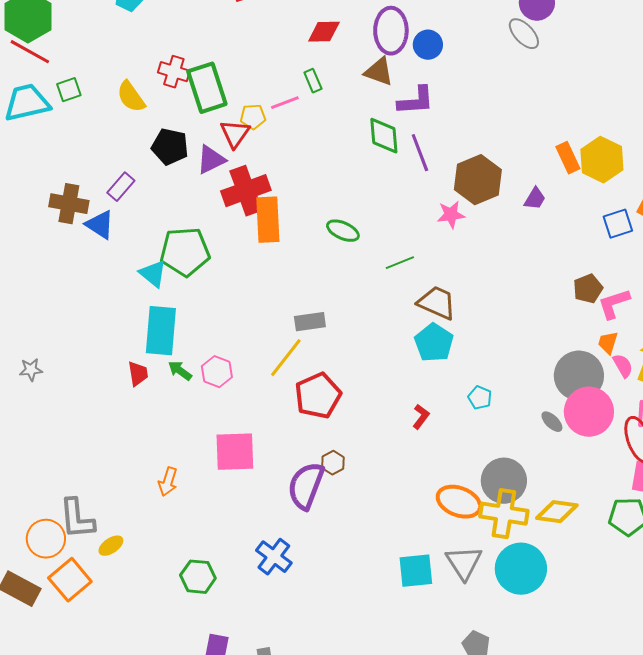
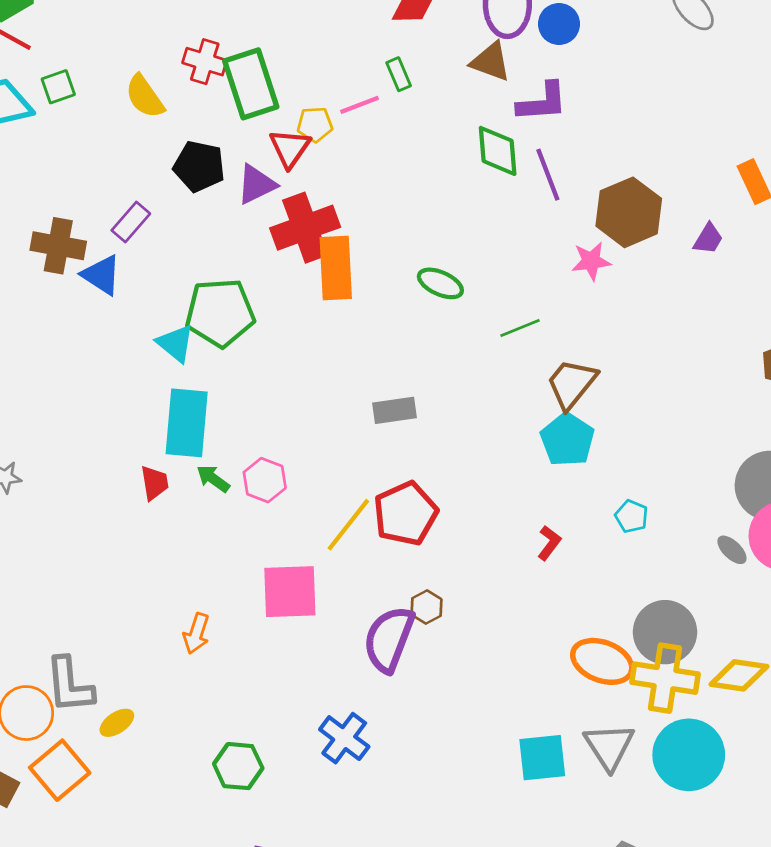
brown trapezoid: (437, 303) -> (572, 384), turned -75
yellow line: (286, 358) -> (348, 525), moved

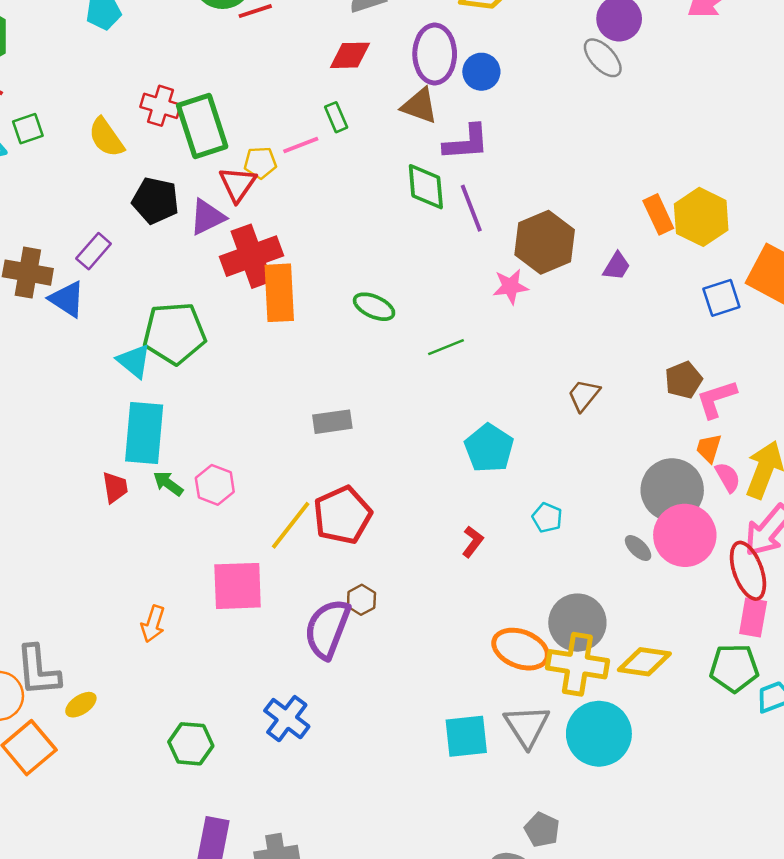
brown trapezoid: (572, 384) -> (584, 395), moved, size x0.7

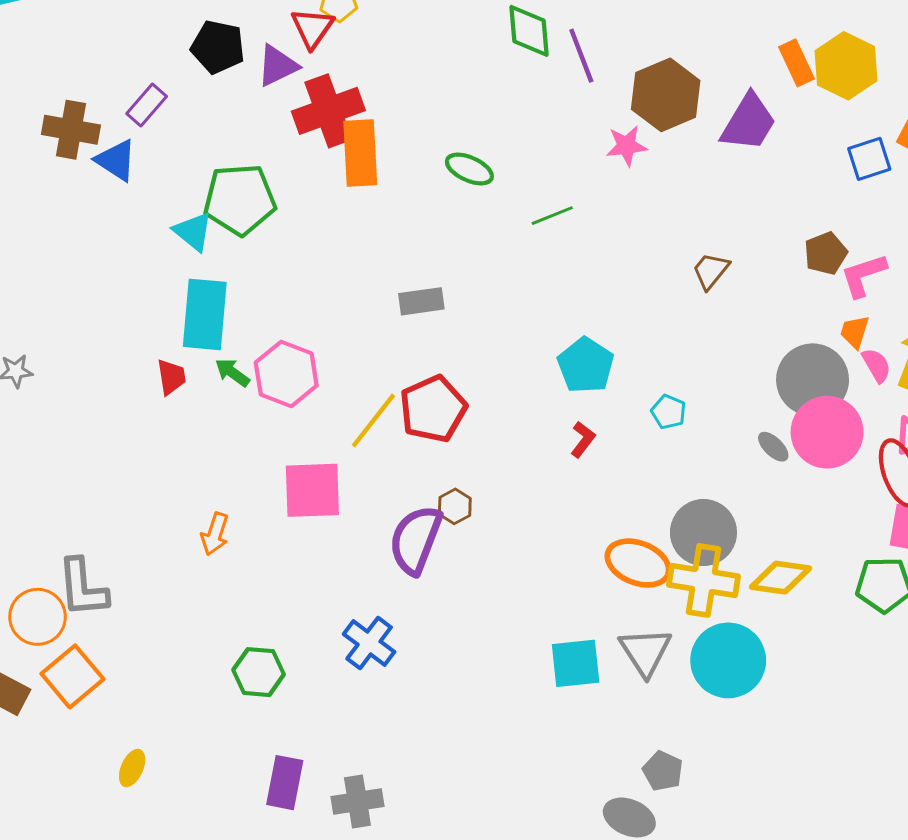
purple trapezoid: (617, 266) -> (749, 122), size x1.8
cyan pentagon: (489, 448) -> (586, 365), moved
pink hexagon: (215, 485) -> (286, 374), size x1.4
yellow ellipse: (81, 705) -> (132, 768), moved, turned -32

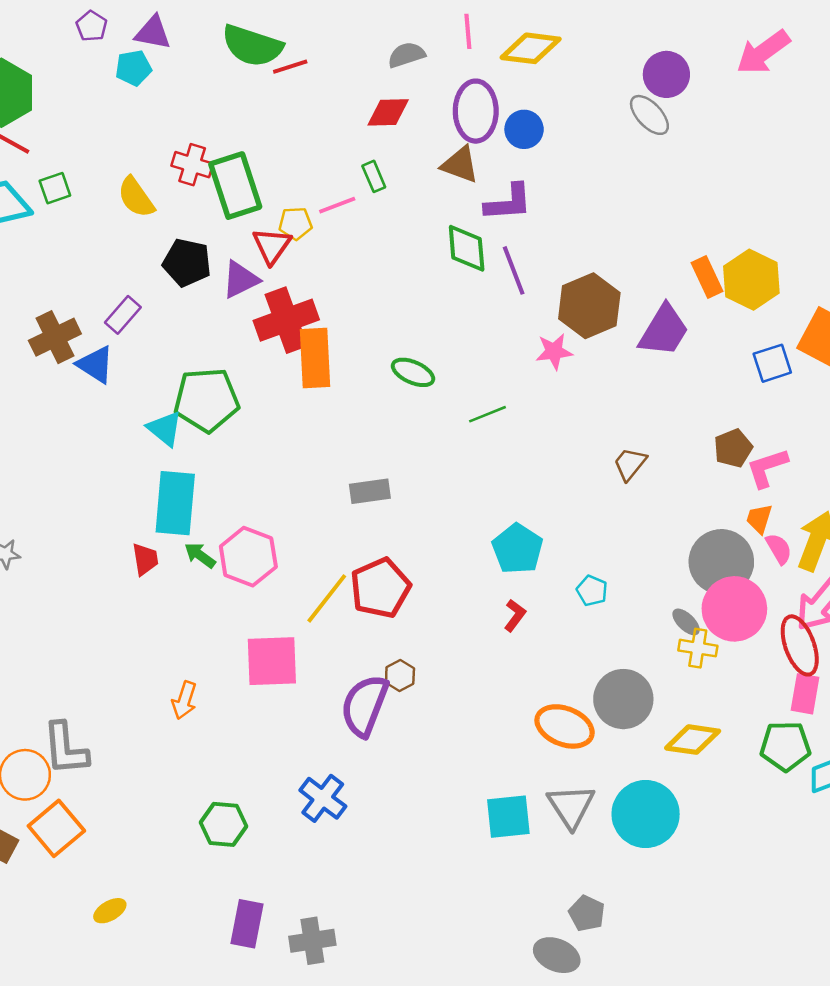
brown cross: (71, 130) -> (55, 337), turned -36
yellow cross: (703, 580) -> (698, 648), moved, size x0.6
yellow ellipse: (132, 768) -> (110, 911), turned 36

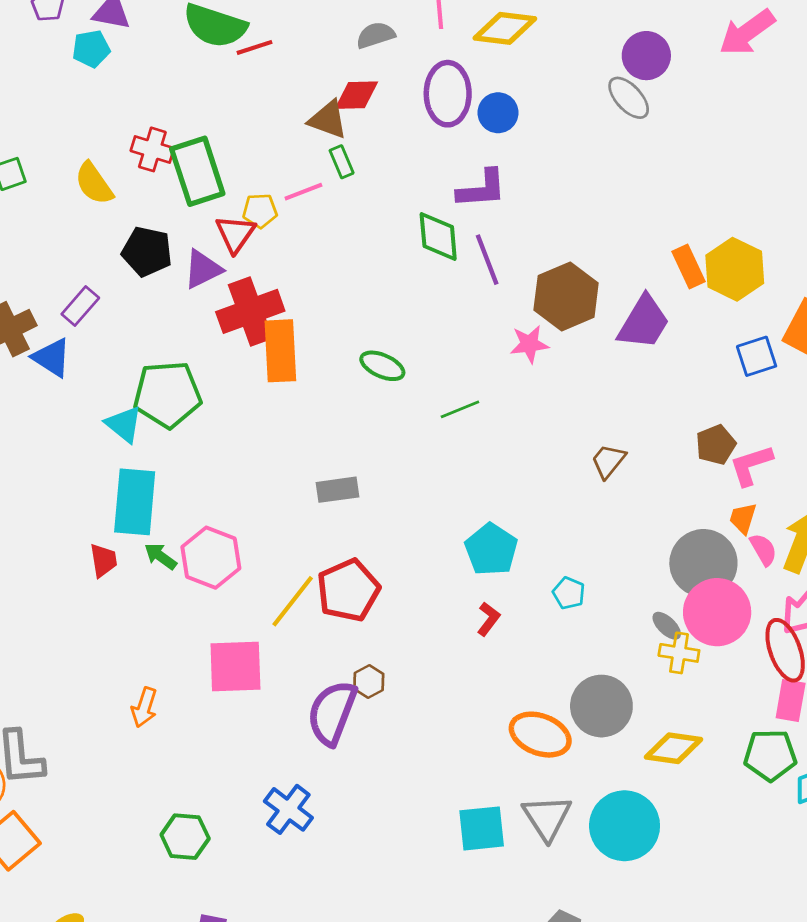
brown triangle: (460, 165) -> (328, 120), moved

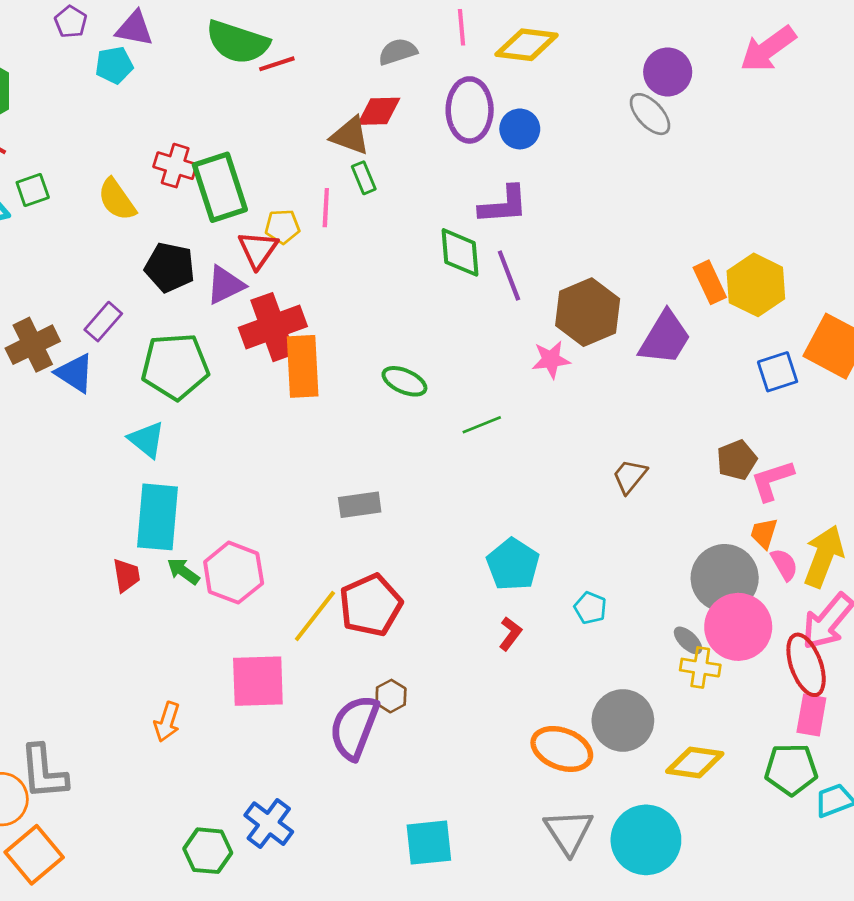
pink line: (303, 192) -> (326, 208), turned -66
green pentagon: (167, 394) -> (175, 366), moved
blue cross: (288, 809) -> (269, 824), moved
cyan square: (482, 828) -> (429, 843), moved

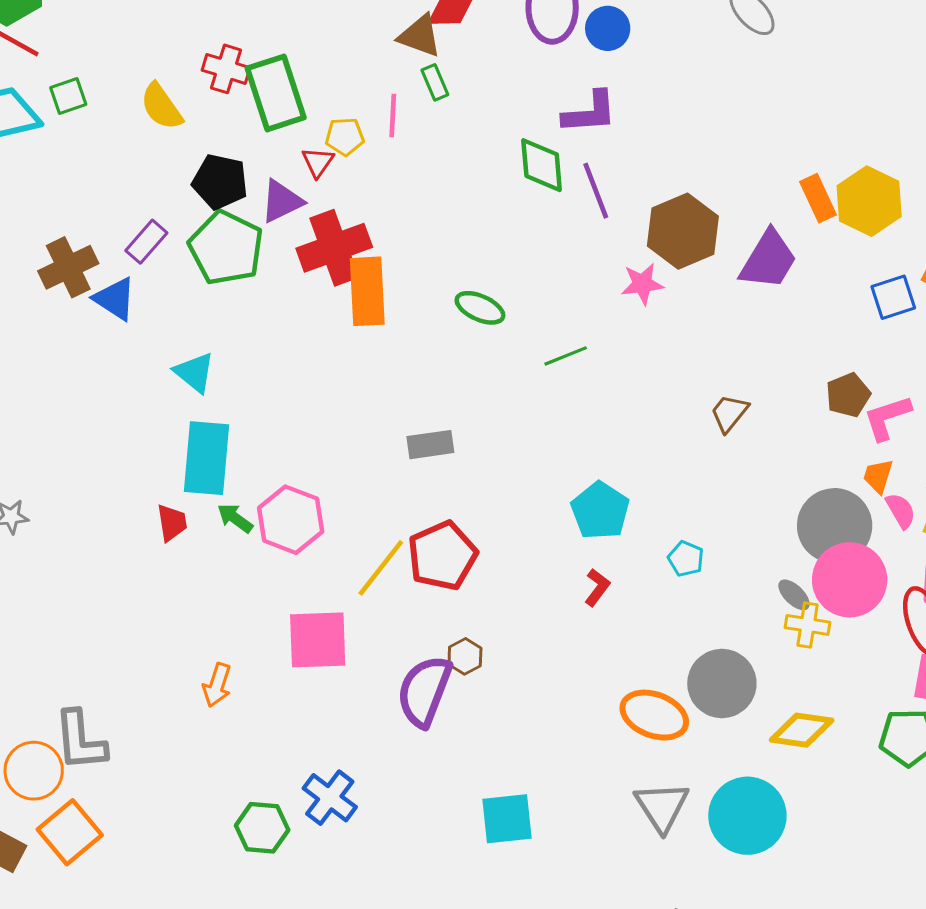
red triangle: (258, 250) -> (318, 162), size x0.7
green pentagon: (175, 366) -> (226, 248), moved, turned 30

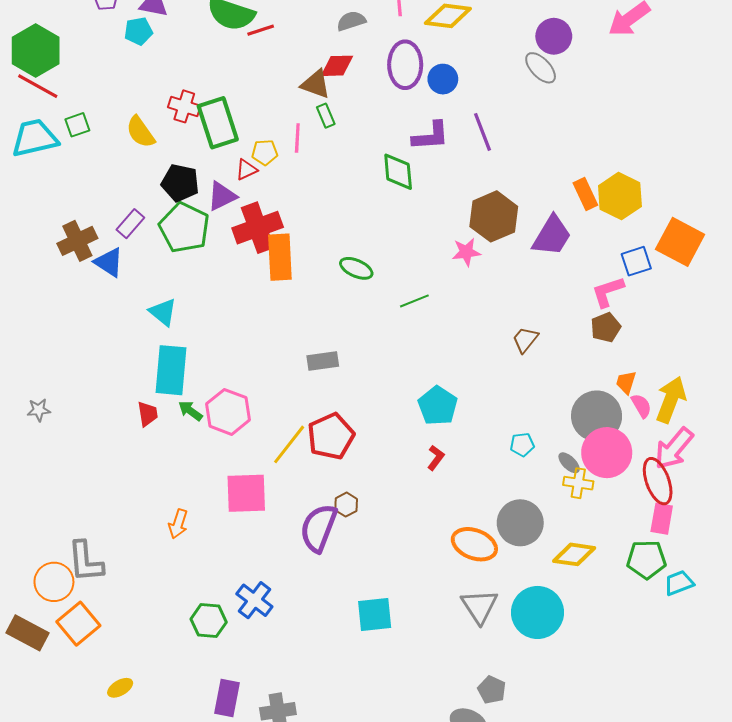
red triangle: (318, 162) -> (246, 170), turned 30
purple line: (596, 191) -> (483, 132), moved
pink L-shape: (887, 418) -> (608, 292), moved
cyan pentagon: (686, 559) -> (522, 444), moved, turned -30

